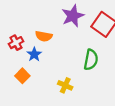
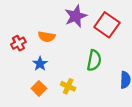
blue star: (34, 54) -> (40, 64), moved
orange square: (22, 76) -> (39, 88), moved

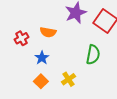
yellow cross: (68, 86) -> (68, 79), turned 32

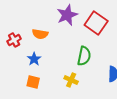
yellow cross: (68, 79) -> (71, 80), moved, turned -32
orange square: (41, 81) -> (33, 82), turned -32

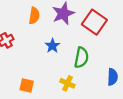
orange semicircle: (40, 34) -> (34, 16), moved, turned -91
blue star: (34, 59) -> (52, 46), moved

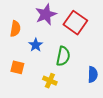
orange semicircle: (34, 16) -> (15, 29), moved
orange square: (27, 85) -> (17, 67), moved

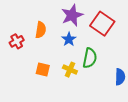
blue star: (36, 45) -> (69, 39), moved
yellow cross: (50, 81) -> (70, 70), moved

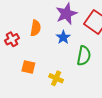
orange square: (43, 70) -> (28, 67), moved
yellow cross: (70, 70) -> (56, 78), moved

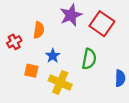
blue star: (63, 37) -> (53, 56), moved
yellow cross: (56, 78) -> (60, 82), size x1.5

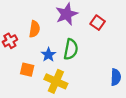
red square: (102, 24) -> (98, 23), size x0.6
green semicircle: (89, 59) -> (71, 49), moved

